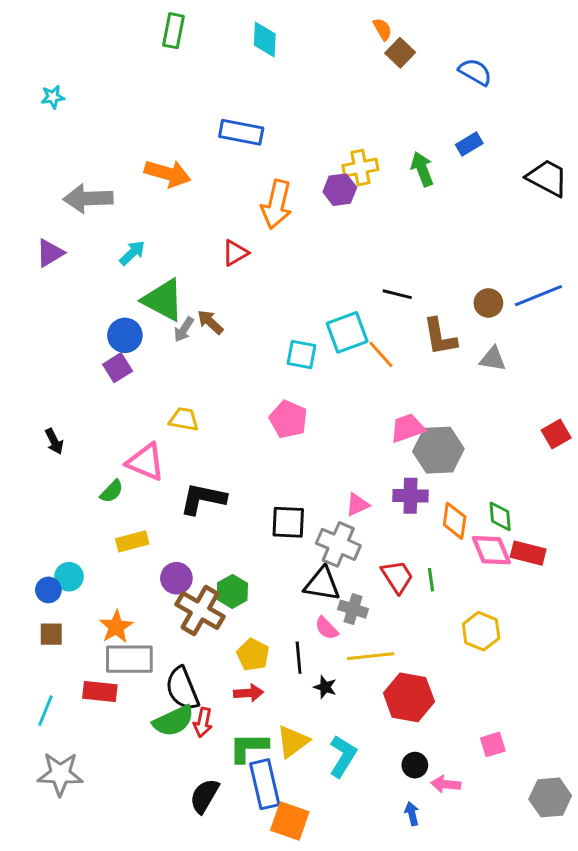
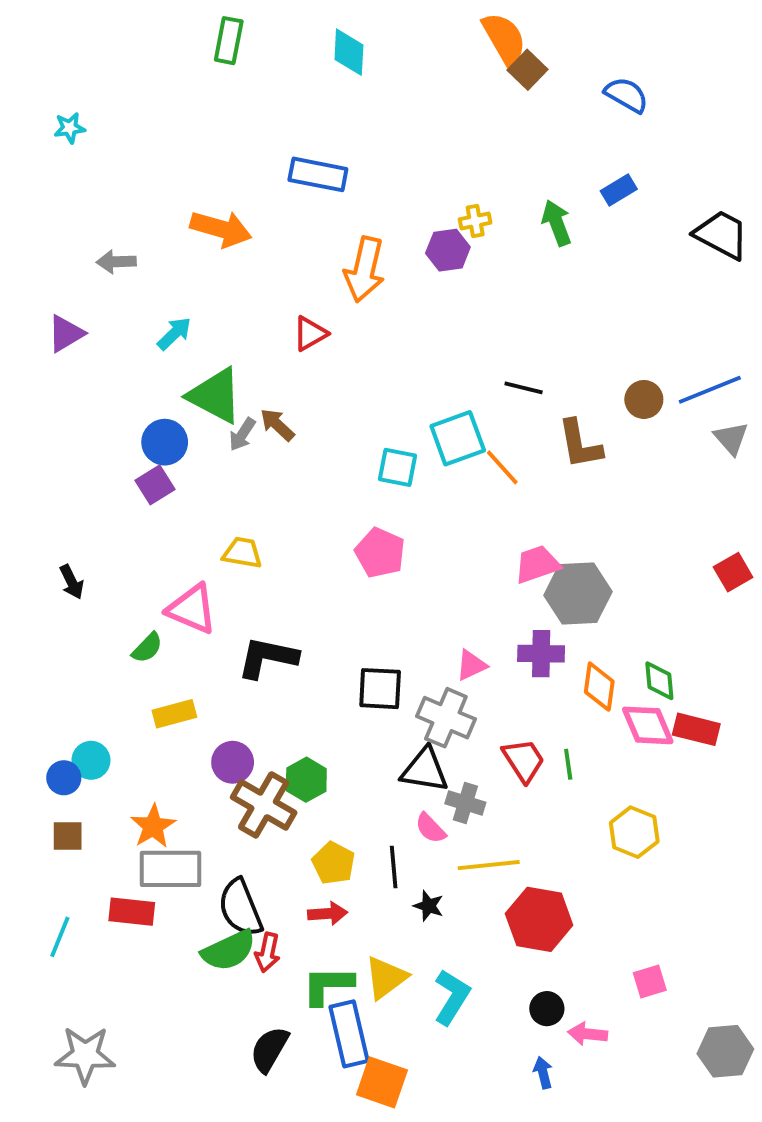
orange semicircle: (382, 29) -> (504, 39), size x1.8
yellow cross: (360, 168) -> (475, 221), size x0.7
gray arrow: (88, 198) -> (116, 262), size x0.6
gray triangle: (493, 359) -> (731, 438), moved, turned 40
gray star: (60, 774) -> (85, 1055), moved

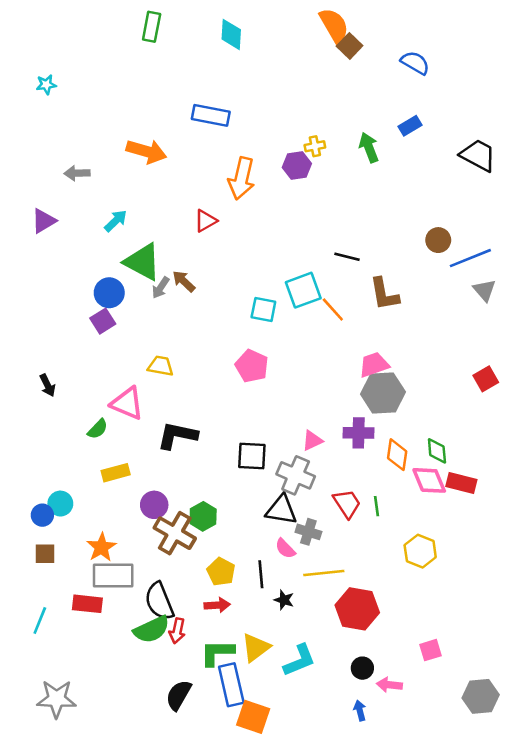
brown circle: (644, 399) -> (438, 240), moved
pink trapezoid: (537, 564) -> (374, 365), moved
cyan L-shape: (452, 997) -> (299, 660), turned 36

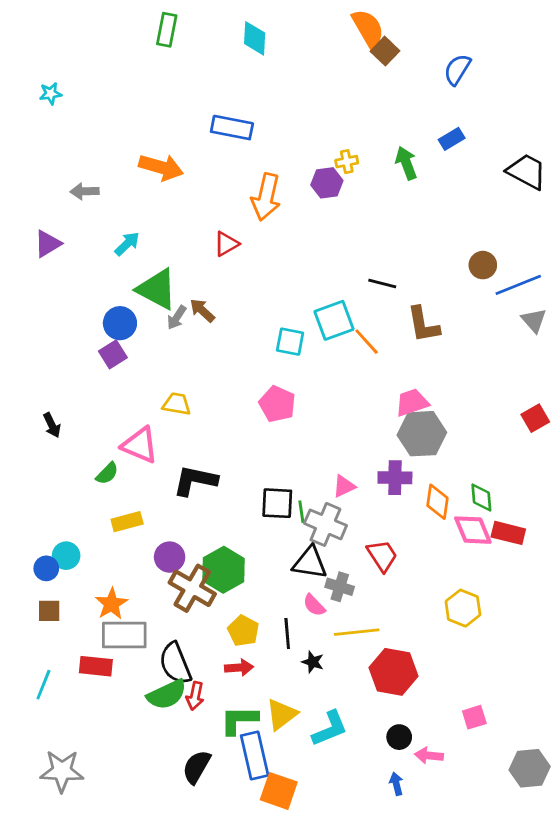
blue semicircle: (415, 63) -> (457, 69), turned -88
green line: (377, 506) -> (301, 512), moved
green hexagon: (203, 516) -> (223, 570), size x1.4

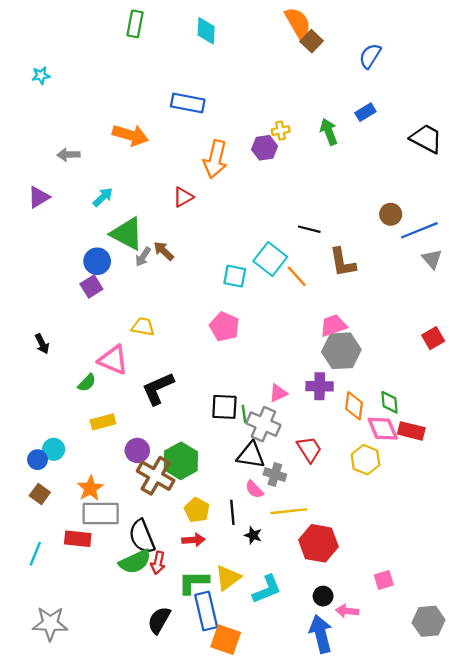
cyan square: (334, 320) -> (270, 259), turned -32
black L-shape: (195, 481) -> (158, 389), turned -36
yellow hexagon: (463, 608) -> (365, 460), moved
brown square: (49, 611) -> (40, 494), turned 36
blue arrow: (396, 784) -> (321, 634), size x2.0

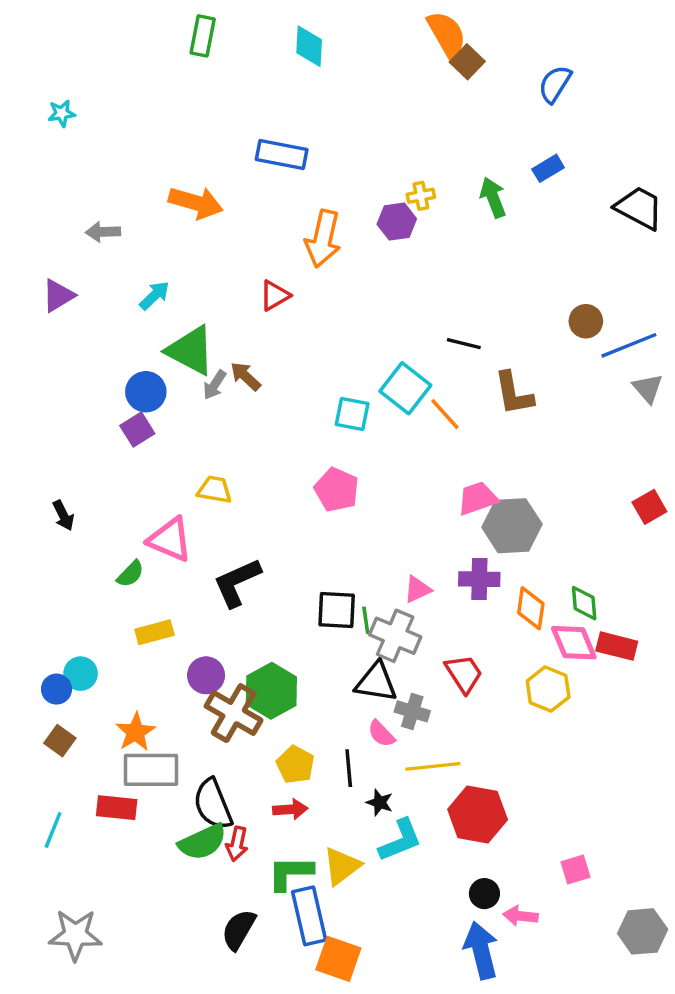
pink trapezoid: (333, 325) -> (478, 498), moved
cyan L-shape: (267, 589) -> (400, 840), moved

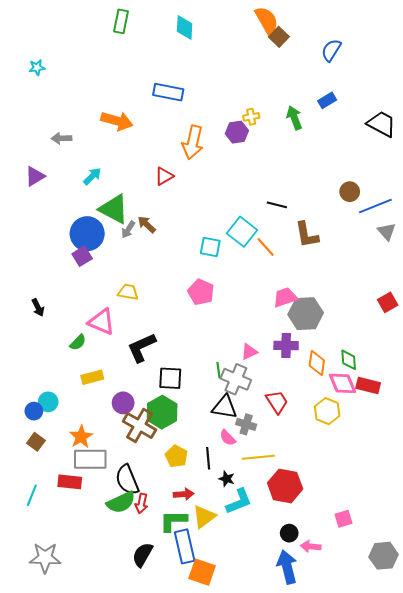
blue circle: (146, 392) -> (87, 234), size x1.4
black square: (337, 610) -> (170, 378), moved
red arrow: (290, 809) -> (184, 494), moved

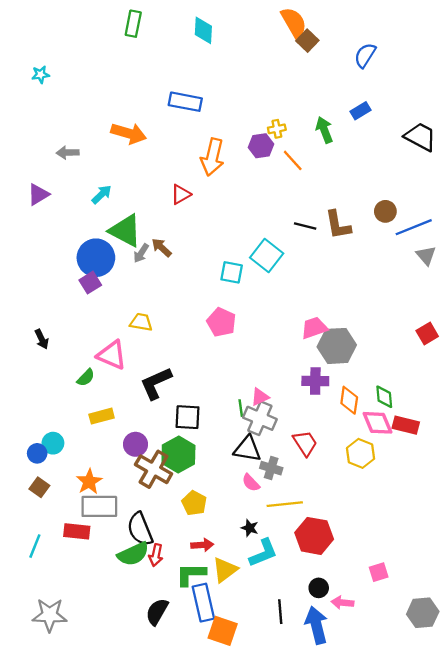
brown L-shape: (307, 235) -> (338, 225), moved
orange line: (266, 247) -> (293, 160), moved
pink triangle: (249, 352) -> (260, 397), moved
black line: (208, 458) -> (280, 612), moved

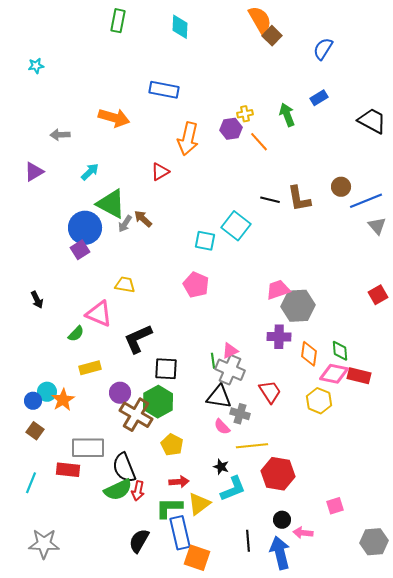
pink diamond: (377, 423) -> (334, 374), turned -56
orange star: (89, 482) -> (63, 400), moved

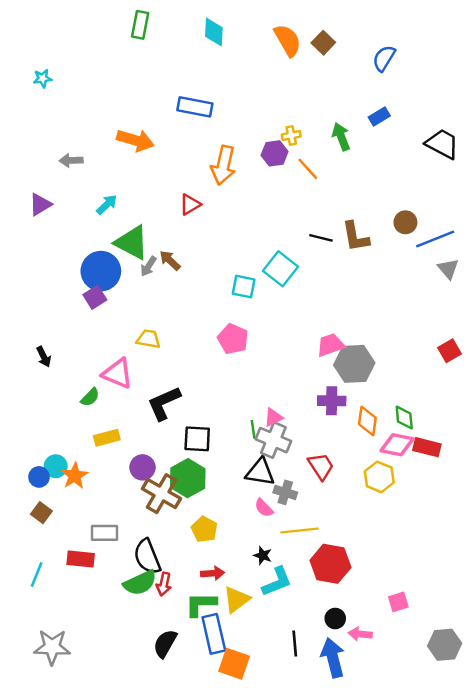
orange semicircle: (260, 20) -> (288, 40), moved
gray rectangle: (88, 448) -> (104, 533), size x0.7

